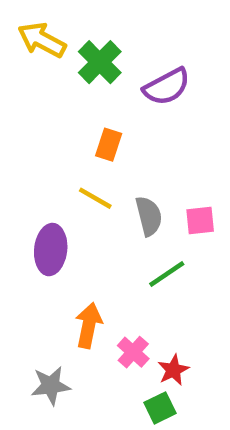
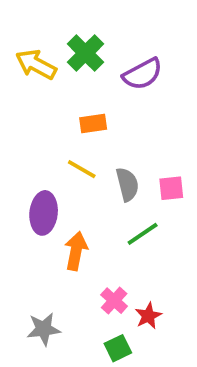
yellow arrow: (42, 40) -> (36, 64), moved
orange rectangle: (109, 145) -> (93, 123), turned 64
orange arrow: (89, 325) -> (76, 251), moved
green square: (160, 408) -> (118, 348), moved

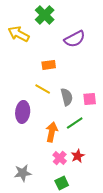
green cross: (85, 53) -> (45, 15), moved
orange arrow: (76, 251) -> (52, 132), moved
red star: (148, 316) -> (78, 156), moved

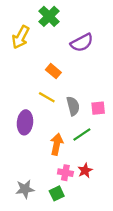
yellow arrow: (19, 34) -> (21, 37), turned -90
orange rectangle: (49, 65) -> (53, 71), turned 48
pink cross: (60, 158) -> (65, 173), turned -32
green square: (62, 183) -> (57, 193), moved

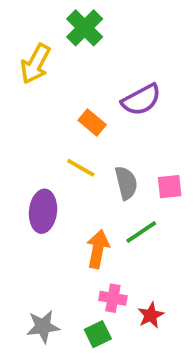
purple semicircle: (82, 43) -> (141, 100), moved
red star: (85, 170) -> (151, 315), moved

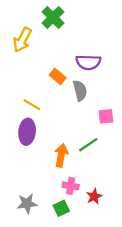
purple semicircle: (141, 100) -> (88, 62), turned 30
yellow line: (81, 168) -> (32, 105), moved
gray semicircle: (126, 183) -> (80, 91), moved

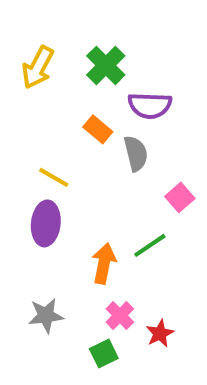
green cross: (53, 17) -> (106, 65), moved
pink square: (106, 116) -> (180, 197), turned -35
pink cross: (71, 186) -> (120, 315), turned 35
gray star: (27, 204) -> (46, 315), moved

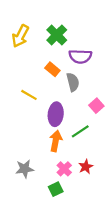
purple ellipse: (46, 223) -> (56, 114), moved
red star: (160, 333) -> (86, 167), moved

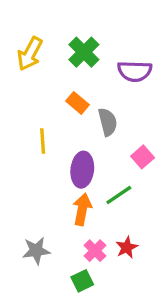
purple semicircle: (80, 56) -> (135, 71), moved
yellow line: (29, 95) -> (43, 141), turned 56

